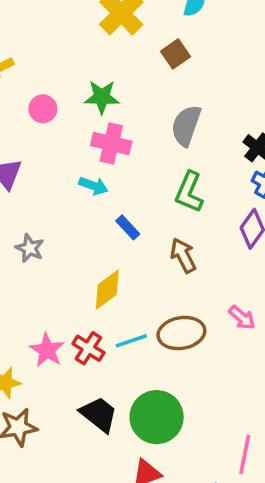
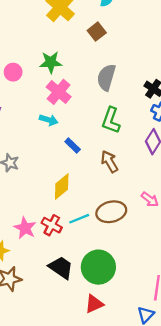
pink cross: (111, 143) -> (59, 92), turned 30

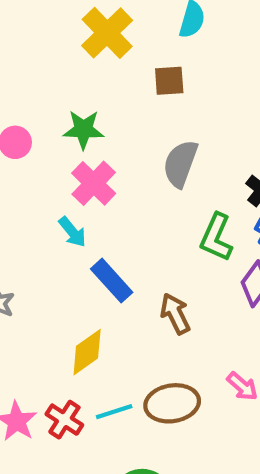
brown square: (97, 32) -> (169, 81), turned 30
cyan arrow: (49, 120) -> (72, 232), turned 30
green L-shape: (111, 120) -> (216, 237), moved
blue rectangle: (73, 146) -> (112, 281), size x1.5

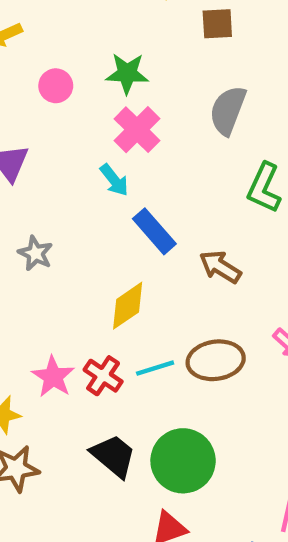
brown arrow: (175, 314) -> (220, 267), turned -33

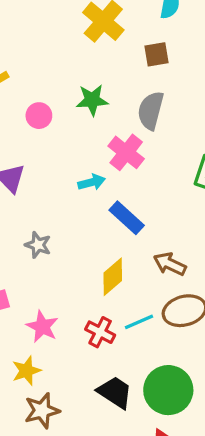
gray semicircle: (228, 110) -> (151, 111), moved
pink cross: (137, 130) -> (126, 152), moved
cyan arrow: (114, 180) -> (92, 182), turned -60
brown arrow: (220, 267) -> (170, 264), moved
pink star: (53, 377) -> (42, 327), moved

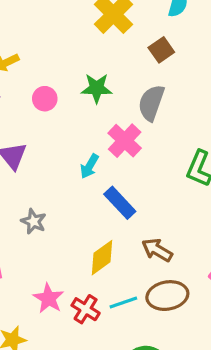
brown square: (156, 54) -> (161, 50), turned -30
cyan arrow: (92, 182) -> (89, 166), turned 130
pink star: (42, 327) -> (49, 298), moved

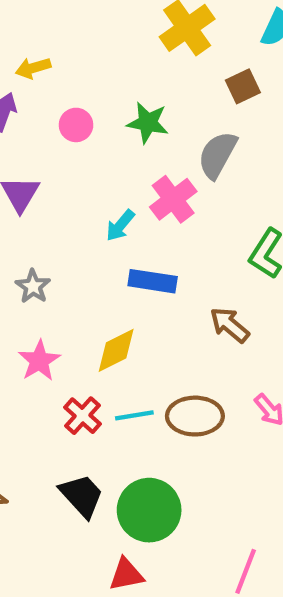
blue rectangle: (120, 203) -> (153, 281), turned -48
brown arrow: (157, 250) -> (230, 325), moved
pink star: (49, 298) -> (39, 361), moved

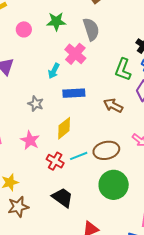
gray semicircle: (217, 155) -> (91, 29), turned 145
gray star: (33, 286) -> (36, 104), moved
green circle: (149, 510) -> (114, 185), moved

